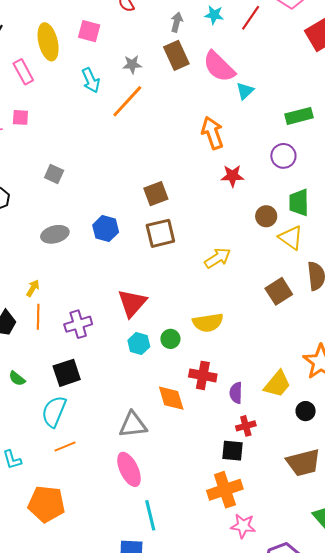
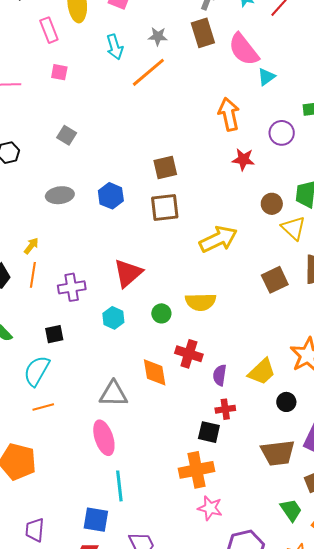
pink square: (20, 117) -> (59, 72), moved
purple circle: (283, 156) -> (282, 133), moved
yellow arrow: (218, 258) -> (218, 239), size x1.4
cyan hexagon: (139, 343) -> (113, 318), moved
black square: (67, 373) -> (54, 334), size x0.7

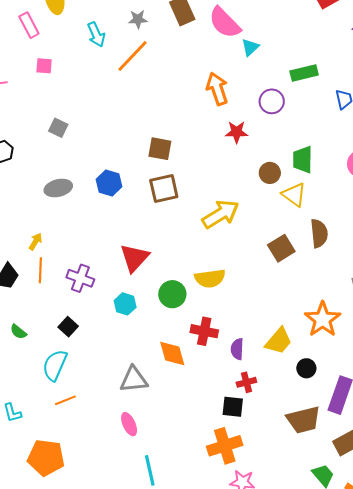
brown square: (165, 167) -> (160, 149), turned 30
purple cross: (72, 287) -> (80, 278), turned 36
green circle: (161, 313) -> (172, 294), size x1.4
black square: (54, 334) -> (68, 327), turned -30
pink ellipse: (104, 438) -> (129, 424), size x0.7

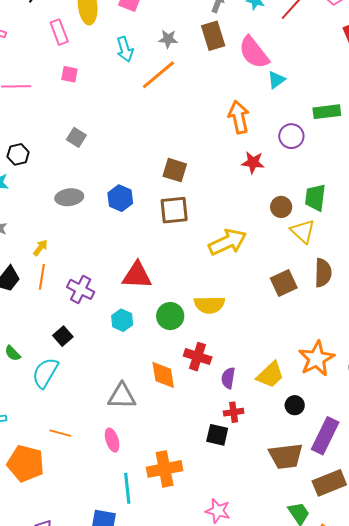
red triangle: (135, 258) -> (137, 275), turned 44
green semicircle: (18, 332) -> (13, 353), moved
orange line: (65, 400) -> (60, 433), moved, turned 30
orange cross: (225, 446) -> (165, 469), moved

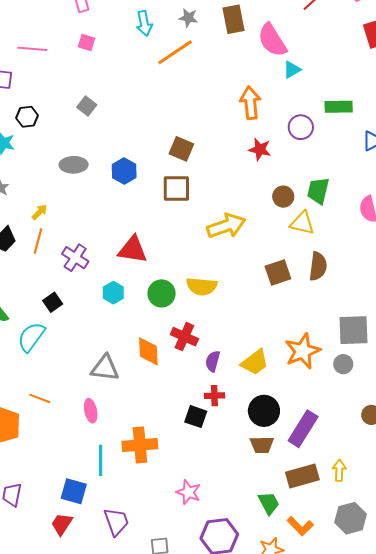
yellow triangle: (303, 231) -> (302, 223), turned -36
black circle: (295, 405) -> (264, 411), moved, size x1.6
brown trapezoid: (286, 456) -> (262, 445), size x0.7

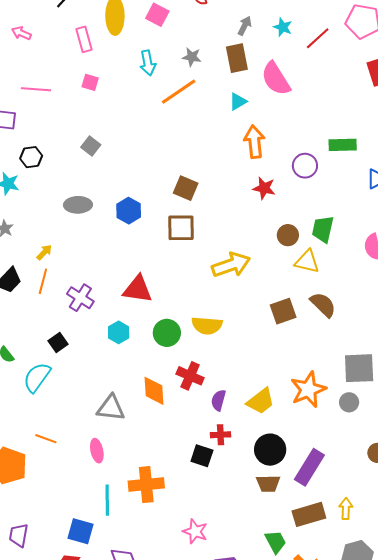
cyan triangle: (292, 70) -> (238, 102), moved
brown semicircle: (318, 266) -> (323, 305), turned -52

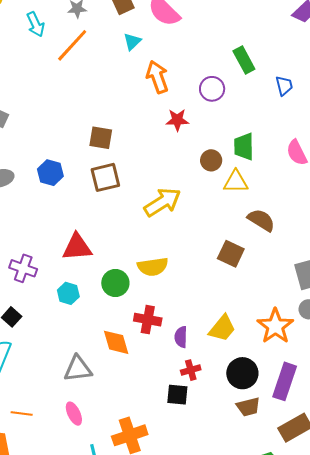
green rectangle: (343, 145) -> (244, 60), turned 76
brown square: (283, 311) -> (231, 254), moved, turned -32
orange star: (308, 390) -> (275, 326), moved

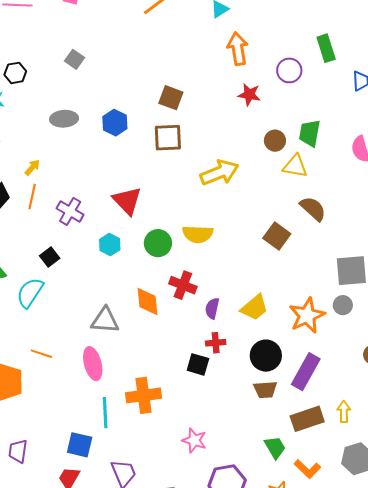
red triangle: (77, 247) -> (127, 201), turned 40
pink ellipse: (74, 414) -> (93, 364), size x1.4

